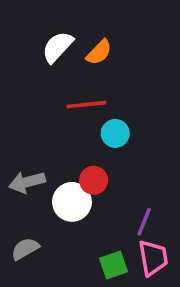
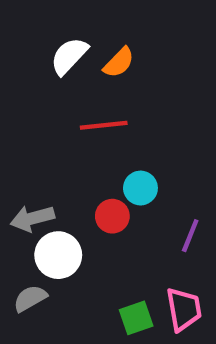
cyan circle: (115, 133) -> (140, 188), moved
white circle: (72, 202) -> (58, 255), moved
purple line: (144, 222) -> (190, 236), moved

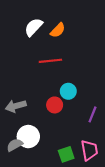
white circle: (58, 255) -> (28, 137), moved

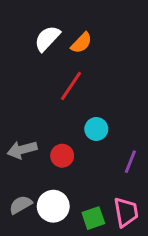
red line: (50, 61) -> (71, 86), turned -50
red circle: (55, 105) -> (62, 156), moved
white circle: (28, 137) -> (53, 206), moved

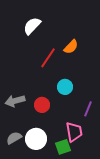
orange semicircle: (81, 43) -> (71, 47), moved
pink trapezoid: (126, 212) -> (74, 132), moved

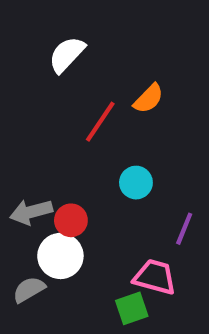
red circle: (42, 105) -> (71, 220), moved
pink trapezoid: (74, 132) -> (155, 277), turned -65
white circle: (36, 139) -> (60, 256), moved

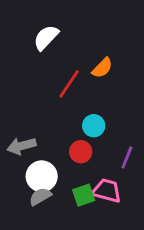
red circle: (71, 220) -> (81, 152), moved
gray semicircle: (29, 290) -> (40, 197), moved
green square: (132, 308) -> (84, 195), moved

